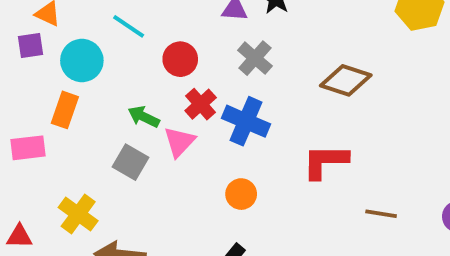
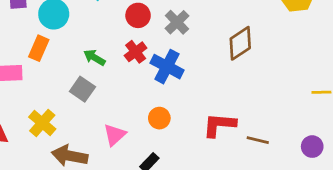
red circle: (180, 59) -> (138, 15), moved
brown diamond: (346, 80) -> (240, 43), turned -56
pink triangle: (179, 142) -> (115, 135), moved
red L-shape: (325, 161) -> (219, 125), moved

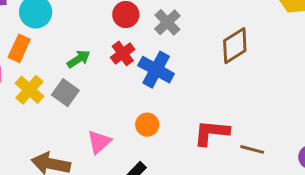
green arrow: (94, 58) -> (79, 59), turned 115
yellow cross: (42, 123) -> (29, 90), moved

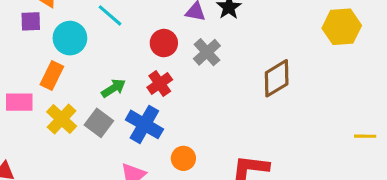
blue cross: (156, 70) -> (144, 124), moved

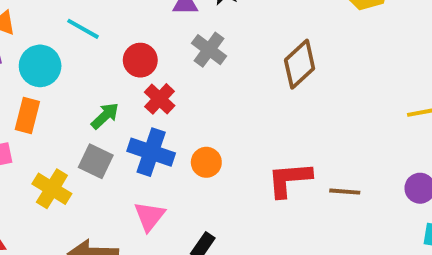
red circle: (164, 43) -> (140, 60), moved
yellow cross: (62, 119) -> (52, 189), moved
orange circle: (183, 158) -> (206, 162), moved

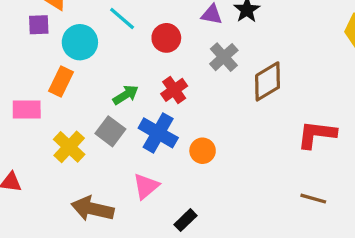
red circle: (140, 60) -> (166, 38), moved
brown diamond: (300, 64) -> (268, 81), moved
red L-shape: (289, 179) -> (317, 134), moved

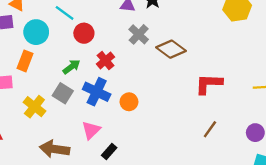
red circle: (166, 38) -> (84, 33), moved
brown diamond: (268, 81) -> (171, 49), turned 72
brown line: (313, 199) -> (210, 129), turned -66
black rectangle: (185, 220) -> (109, 151), moved

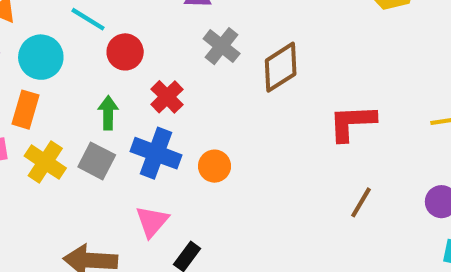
brown diamond: (171, 49) -> (281, 67), turned -64
green arrow: (72, 67) -> (108, 113), turned -48
yellow cross: (34, 107) -> (45, 162), moved

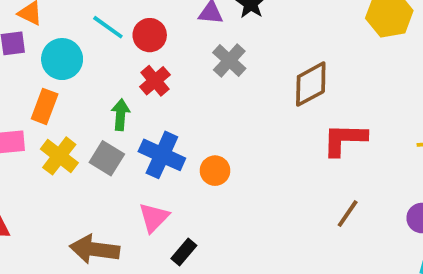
red circle: (125, 52) -> (150, 35), moved
brown diamond: (281, 67) -> (311, 84), moved
red cross: (167, 97) -> (155, 81), moved

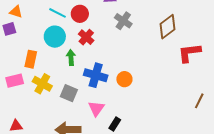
cyan circle: (62, 59) -> (55, 37), moved
gray square: (107, 158) -> (69, 93), moved
brown line: (348, 214) -> (199, 101), moved

